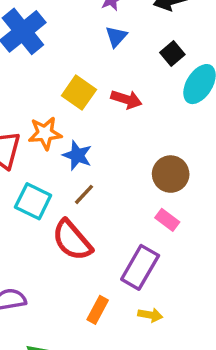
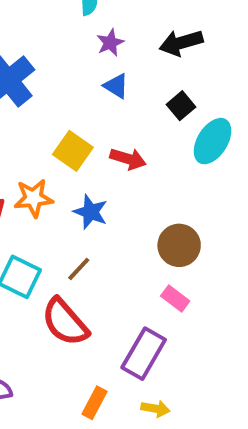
blue triangle: (116, 37) -> (116, 86), turned -40
blue star: (77, 155) -> (91, 212), moved

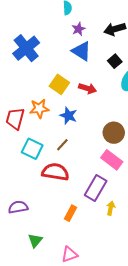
blue triangle: (116, 86) -> (82, 51), size x1.5
pink rectangle: (175, 298) -> (112, 160), size x1.5
red semicircle: (65, 322) -> (55, 172), turned 140
yellow arrow: (155, 409) -> (111, 208), moved, turned -88

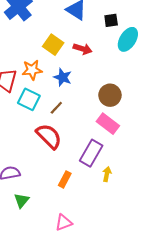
black square: (115, 61) -> (111, 20), turned 32
cyan square: (32, 149) -> (29, 99), moved
red semicircle: (55, 172) -> (49, 136), turned 36
green triangle: (35, 240) -> (22, 200), moved

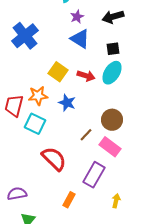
cyan ellipse: (128, 39) -> (112, 73), moved
brown line: (56, 108) -> (86, 135), moved
yellow arrow: (107, 174) -> (116, 201), moved

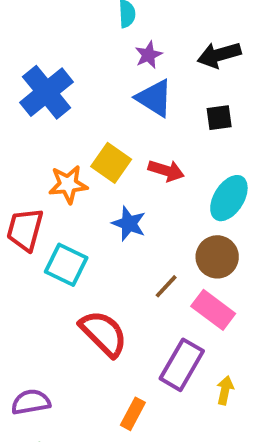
cyan ellipse: (112, 73) -> (229, 198), moved
orange star: (38, 96) -> (68, 184), moved
yellow arrow: (116, 201) -> (225, 390), moved

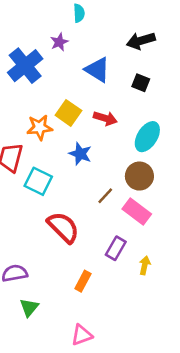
purple star: (149, 55) -> (59, 42), moved
black square: (219, 118) -> (141, 83), turned 30
purple rectangle: (182, 365) -> (116, 248), size x0.7

